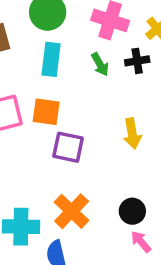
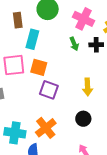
cyan rectangle: (51, 59) -> (32, 39), moved
black circle: (132, 211) -> (83, 119), moved

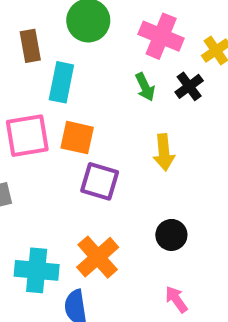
black cross: (96, 45) -> (189, 86), turned -32
yellow arrow: (88, 87) -> (164, 152), moved

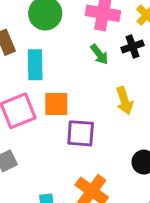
black cross: (189, 86) -> (133, 47), turned 30

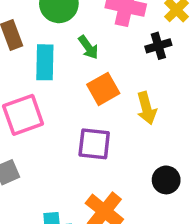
green arrow: (99, 54) -> (88, 47), moved
orange square: (56, 104) -> (103, 89), moved, turned -32

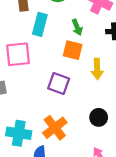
green arrow: (88, 47) -> (77, 27), moved
orange square: (103, 89) -> (73, 50), turned 30

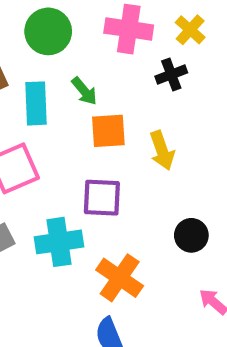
green arrow: (77, 27) -> (84, 91), moved
cyan cross: (19, 133) -> (59, 242), moved

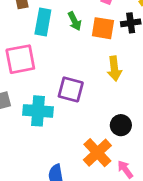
orange square: (108, 131) -> (103, 28), moved
orange cross: (120, 278) -> (97, 153), moved

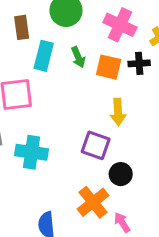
purple square: (71, 89) -> (96, 145), moved

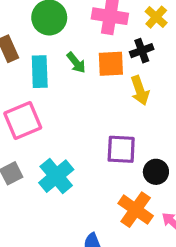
yellow arrow: (118, 112) -> (140, 90), moved
cyan cross: (32, 152) -> (56, 176), turned -32

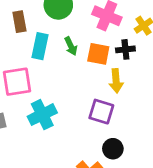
purple square: (121, 149) -> (101, 112), moved
cyan cross: (56, 176) -> (42, 115), moved

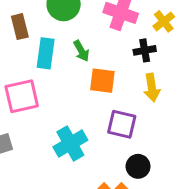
orange square: (98, 54) -> (102, 81), moved
yellow arrow: (116, 81) -> (152, 88), moved
cyan cross: (42, 115) -> (70, 143), moved

